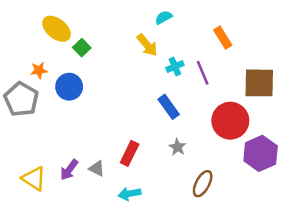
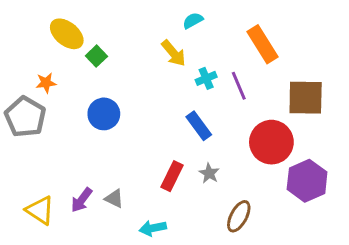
orange rectangle: (223, 38) -> (263, 44), size x1.4
blue circle: (69, 87) -> (104, 114), moved
red rectangle: (130, 153) -> (172, 176), moved

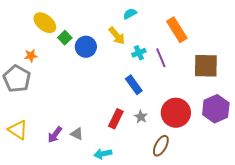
blue circle: (104, 114) -> (86, 47), moved
red circle: (271, 142) -> (176, 113), moved
purple hexagon: (307, 181) -> (216, 109), moved
yellow triangle: (40, 210) -> (18, 130), moved

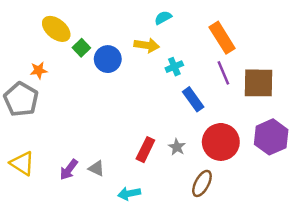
yellow arrow: (117, 36) -> (147, 45), turned -42
purple line: (161, 58) -> (223, 73), moved
blue rectangle: (134, 85) -> (193, 99), moved

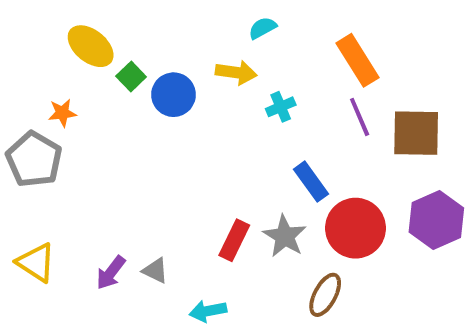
blue rectangle: (193, 99) -> (311, 182), moved
gray star: (177, 147) -> (285, 236), size x1.5

